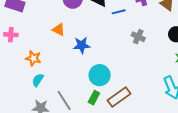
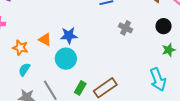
orange triangle: (59, 30) -> (45, 40), moved
cyan circle: (100, 75) -> (66, 59), moved

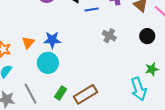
orange triangle: (45, 40) -> (28, 43), turned 40
green star: (169, 50) -> (152, 69), moved

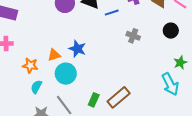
blue star: (52, 40) -> (77, 49), turned 30
orange triangle: (28, 43) -> (54, 55), turned 40
cyan circle: (48, 63) -> (66, 74), moved

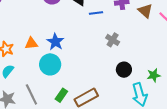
black circle: (171, 31) -> (124, 70), moved
cyan circle: (66, 74) -> (50, 64), moved

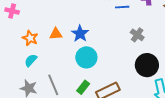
cyan circle: (50, 64) -> (86, 57), moved
black circle: (124, 70) -> (147, 65), size x1.5

